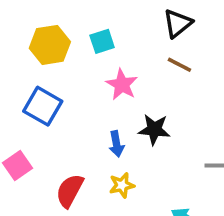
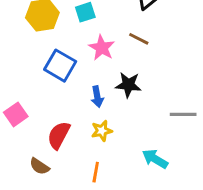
brown line: (179, 65) -> (139, 39), moved
blue square: (43, 106) -> (60, 66), moved

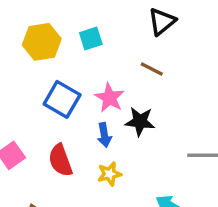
pink star: (102, 48) -> (109, 98), moved
red semicircle: (59, 135) -> (60, 160), moved, turned -48

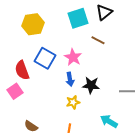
cyan square: (91, 38) -> (78, 18), moved, size x1.5
black star: (140, 121) -> (91, 85), moved
red semicircle: (60, 160) -> (22, 70), moved

